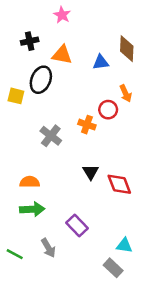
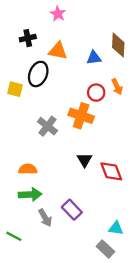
red circle: (108, 110) -> (96, 93), moved
orange cross: (87, 125) -> (81, 116), size x1.5
gray arrow: (48, 248) -> (45, 218), moved

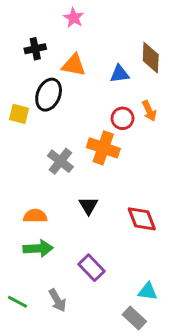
black triangle: (85, 160) -> (88, 206), moved
gray arrow: (45, 218) -> (57, 300), moved

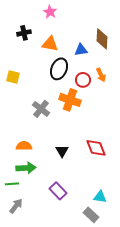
black ellipse: (49, 95) -> (59, 69), moved
black triangle: (88, 206) -> (62, 151), moved
purple rectangle: (91, 268) -> (58, 191), moved
gray arrow: (57, 300) -> (16, 206), moved, turned -112
green line: (17, 302) -> (12, 184), moved, turned -32

